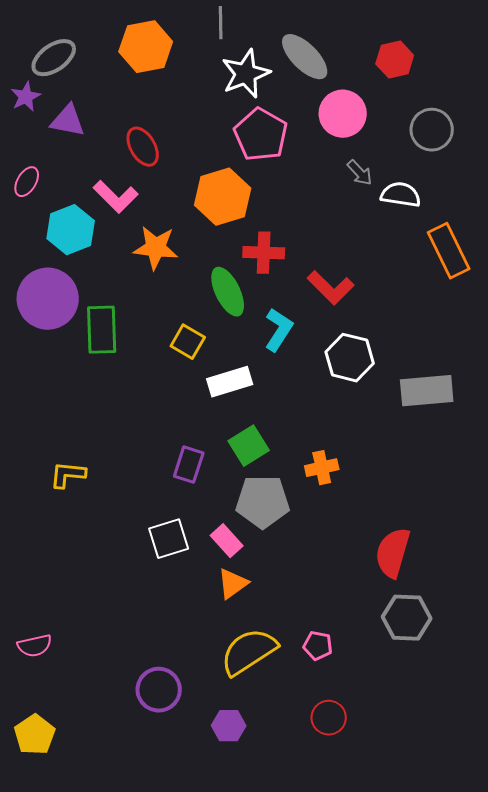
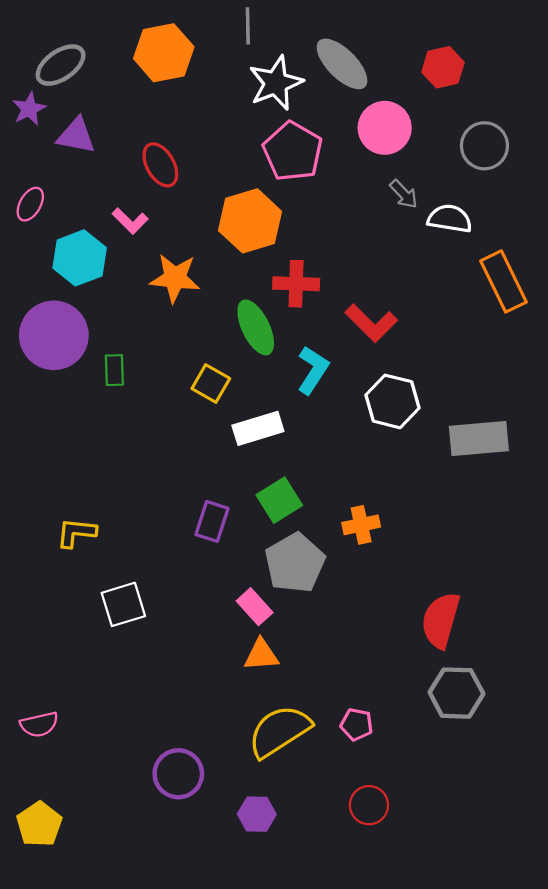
pink L-shape: (116, 197) -> (130, 221), size x0.7
green rectangle: (102, 330) -> (114, 370), size x0.6
gray pentagon: (263, 502) -> (295, 563), turned -30
white square: (169, 539) -> (123, 604), moved
orange triangle: (233, 584) -> (261, 655), turned 32

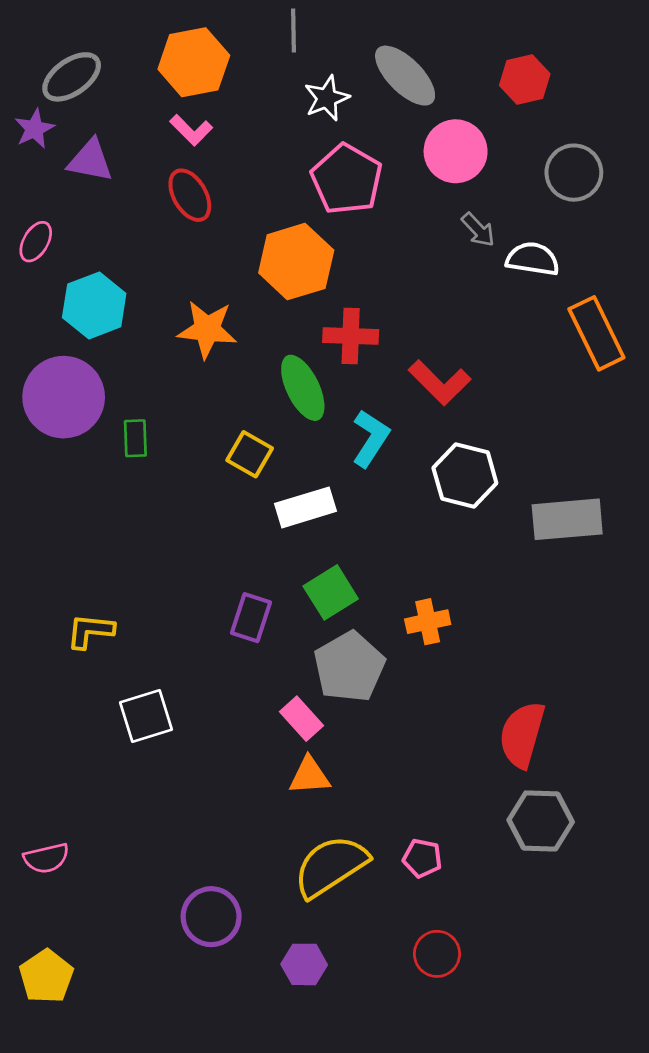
white star: (276, 83) -> (327, 98), size x0.7
pink L-shape: (130, 221) -> (191, 130), moved

